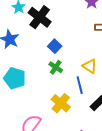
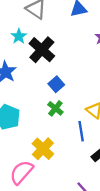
yellow cross: (61, 103) -> (43, 149), moved

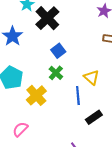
yellow cross: (43, 149) -> (36, 95), moved
pink semicircle: (21, 172) -> (20, 129), size x0.7

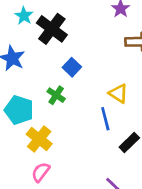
green cross: (56, 73) -> (56, 95), moved
yellow cross: (36, 95) -> (39, 139), moved

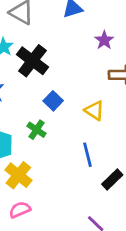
yellow triangle: (118, 93) -> (94, 111), moved
pink semicircle: (41, 172) -> (20, 210), turned 30

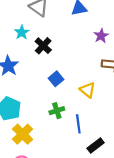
black cross: (32, 61) -> (43, 46), size x0.7
green cross: (36, 130) -> (57, 111), moved, turned 32

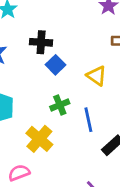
black cross: (43, 46) -> (41, 42), moved, turned -35
yellow cross: (23, 134) -> (39, 139), moved

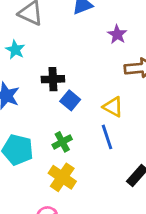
green cross: (60, 105) -> (62, 142), moved
blue line: (88, 120) -> (107, 137), moved

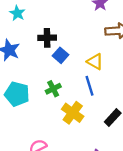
yellow cross: (62, 177) -> (73, 113), moved

